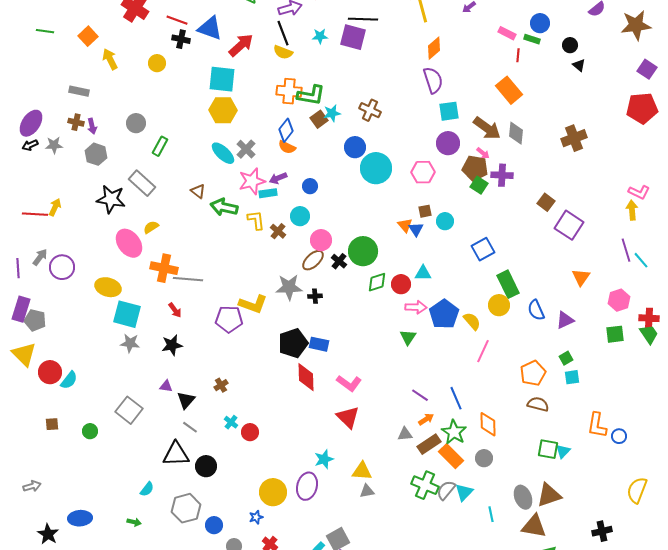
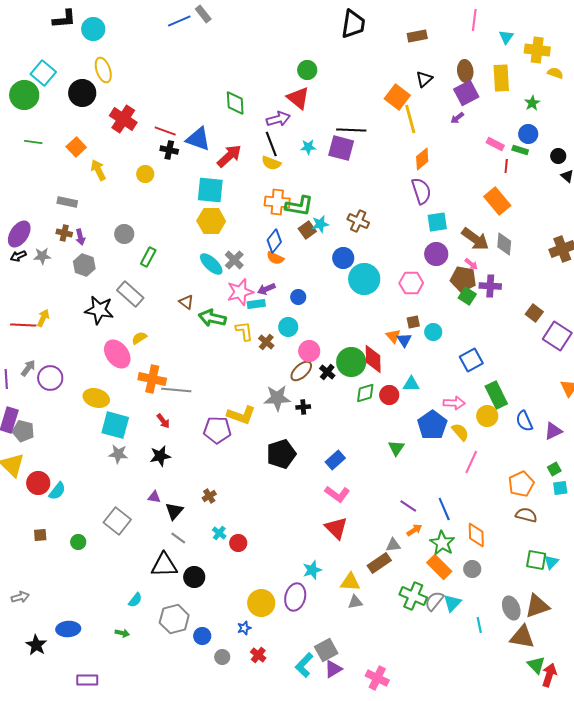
pink arrow: (416, 307) -> (454, 403), moved
blue rectangle: (319, 344) -> (335, 460), moved, turned -54
red diamond: (306, 377) -> (373, 359), moved
brown rectangle: (429, 444) -> (379, 563), moved

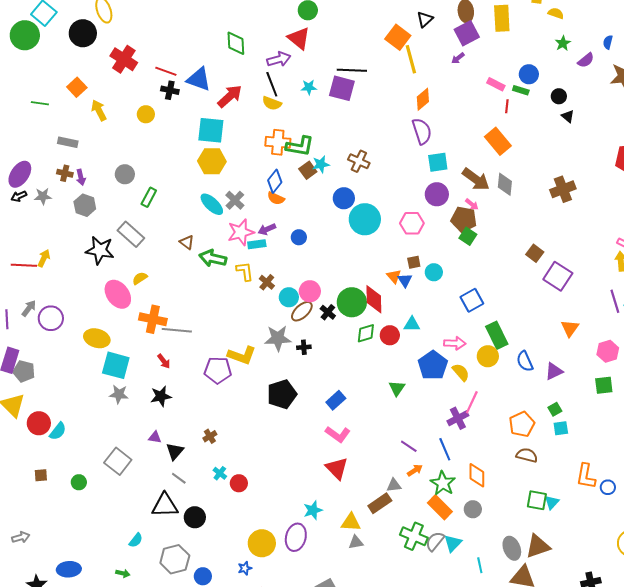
green star: (532, 103) -> (563, 43), moved
green line: (33, 142) -> (40, 103), moved
purple cross: (490, 286) -> (458, 418), moved, turned -30
cyan circle: (288, 327) -> (289, 297), moved

